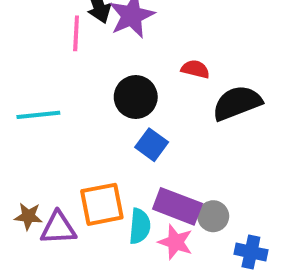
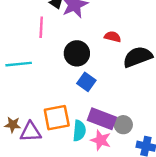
pink line: (76, 33) -> (41, 27), moved

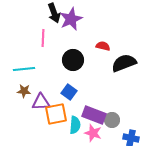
blue square: (86, 82) -> (69, 92), moved
brown star: (13, 125) -> (24, 91), moved
purple triangle: (31, 132) -> (41, 102), moved

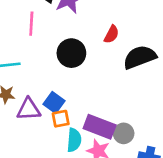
red semicircle: (103, 46) -> (112, 34), turned 104
blue square: (69, 92) -> (54, 103), moved
orange square: (56, 114) -> (61, 119), moved, size x0.6

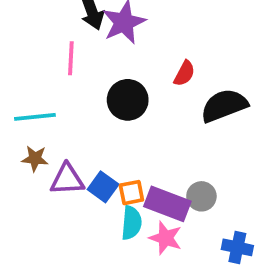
blue square: (54, 103) -> (103, 187), moved
orange square: (61, 119) -> (131, 193), moved
gray circle: (124, 133) -> (201, 196), moved

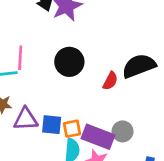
pink line: (71, 58) -> (20, 58), moved
red semicircle: (184, 73) -> (110, 81), moved
blue square: (103, 187) -> (52, 125), turned -30

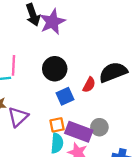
purple triangle: (26, 119) -> (18, 117), turned -40
blue square: (52, 125) -> (65, 96), moved, turned -30

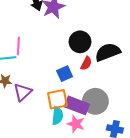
black circle: (55, 69) -> (80, 42), moved
orange square: (57, 125) -> (57, 99), size x1.5
gray circle: (99, 127) -> (95, 101), size x1.6

